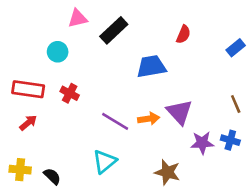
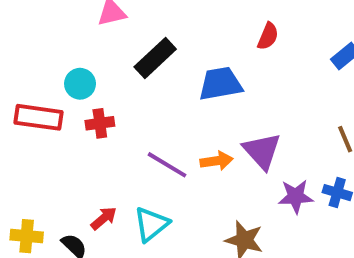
black rectangle: (114, 30) -> (155, 58), moved
cyan circle: (58, 52) -> (80, 84), moved
red cross: (70, 93) -> (100, 123), turned -36
red arrow: (28, 123) -> (104, 218), moved

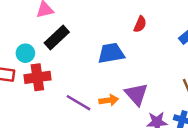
black rectangle: (155, 58) -> (57, 37), moved
red cross: (100, 123) -> (37, 77), size x1.5

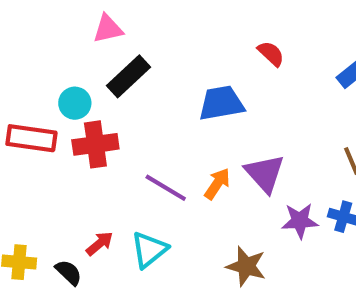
red semicircle: (140, 24) -> (271, 54), turned -70
orange arrow: (109, 100) -> (217, 184), turned -48

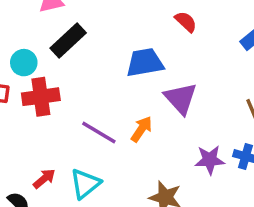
purple triangle: (265, 173) -> (181, 98), moved

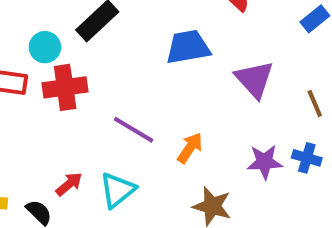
purple triangle: (181, 98) -> (254, 79), moved
orange arrow: (141, 129) -> (190, 148), moved

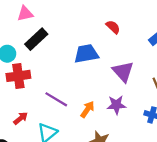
purple star: (264, 162) -> (116, 105), moved
red arrow: (69, 184) -> (21, 118), moved

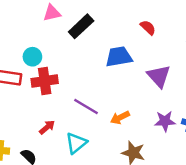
black rectangle: (36, 39) -> (81, 26), moved
purple star: (116, 105) -> (165, 121), moved
orange arrow: (87, 109) -> (120, 117), turned -150

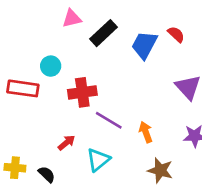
blue trapezoid: (119, 57) -> (144, 45), moved, turned -52
red cross: (45, 81) -> (82, 92), moved
orange arrow: (120, 117) -> (146, 132), turned 96

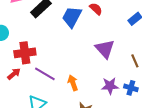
red arrow: (66, 143) -> (14, 74), moved

